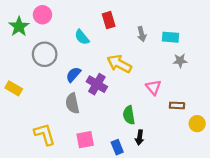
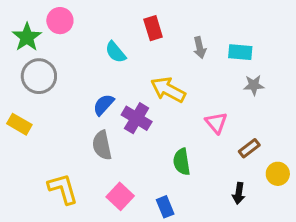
gray circle: (45, 54) -> (39, 76), moved
brown rectangle: (177, 105) -> (249, 148), turned -40
black arrow: (140, 137) -> (239, 193), moved
pink square: (85, 140) -> (120, 196), turned -36

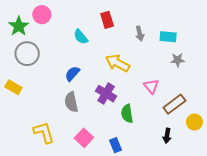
purple cross: (137, 118) -> (106, 94), moved
brown rectangle: (249, 148) -> (174, 104), size x1.5

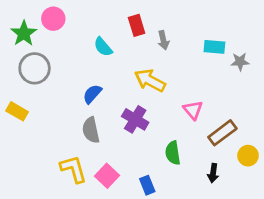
gray arrow: (140, 34) -> (163, 40), moved
gray star: (178, 60) -> (240, 62), moved
green semicircle: (127, 114) -> (173, 153), moved
yellow L-shape: (44, 133) -> (73, 169), moved

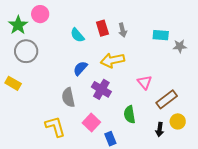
red rectangle: (137, 25) -> (102, 28), moved
yellow arrow: (150, 80) -> (112, 60), turned -40
blue semicircle: (92, 94) -> (80, 68), moved
yellow circle: (248, 156) -> (178, 121), moved
pink square: (107, 176) -> (91, 122), moved

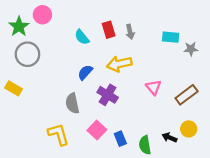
brown rectangle: (167, 99) -> (187, 95), moved
green semicircle: (130, 114) -> (145, 145), moved
black arrow: (160, 130) -> (169, 138), turned 104
blue rectangle: (110, 139) -> (120, 139), moved

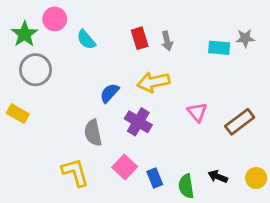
cyan semicircle: (82, 37) -> (86, 40), moved
gray star: (191, 49) -> (245, 38), moved
yellow circle: (189, 129) -> (256, 178), moved

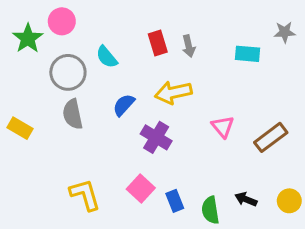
gray star: (245, 38) -> (285, 32), moved
cyan semicircle: (86, 40) -> (107, 57), moved
gray circle: (35, 70) -> (68, 72), moved
gray semicircle: (93, 133) -> (73, 114), moved

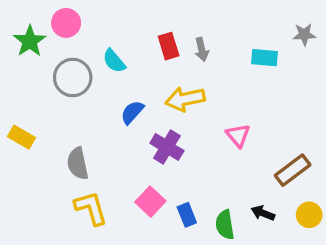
gray semicircle: (73, 114) -> (78, 164), moved
brown rectangle: (271, 137) -> (293, 170), moved

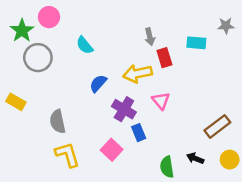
red rectangle: (169, 46) -> (164, 58), moved
gray circle: (73, 78) -> (38, 58), moved
pink triangle: (238, 135) -> (161, 101), moved
blue rectangle: (187, 215) -> (139, 133), moved

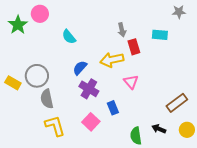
gray star: (226, 26) -> (179, 12), moved
gray circle: (38, 58) -> (37, 76), moved
purple cross: (124, 109) -> (89, 89), moved

